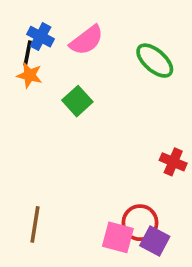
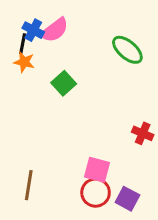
pink semicircle: (87, 40) -> (55, 30), moved
red circle: (140, 223) -> (96, 193), moved
pink square: (118, 237) -> (97, 170), moved

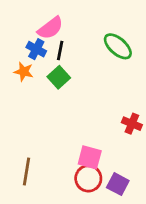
blue cross: (33, 30) -> (36, 49), moved
black line: (23, 44) -> (60, 51), moved
orange star: (24, 62) -> (24, 72), moved

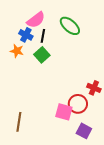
green ellipse: (118, 46) -> (70, 26), moved
red circle: (88, 178) -> (78, 104), moved

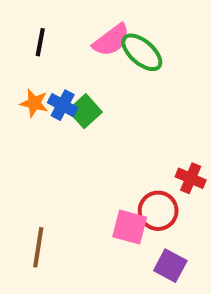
pink semicircle: (36, 20) -> (111, 40), moved
blue cross: (26, 35) -> (63, 105), moved
black line: (43, 36) -> (40, 42), moved

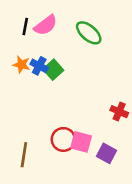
pink semicircle: (111, 40) -> (46, 25), moved
red circle: (158, 211) -> (63, 139), moved
purple square: (170, 266) -> (106, 153), moved

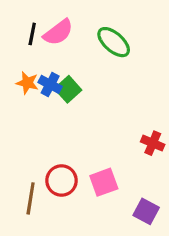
red circle: (63, 139) -> (62, 181), moved
pink square: (81, 142) -> (104, 182), turned -35
purple square: (106, 153) -> (146, 211), moved

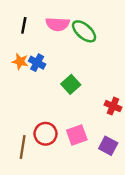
pink semicircle: (58, 32) -> (58, 24), moved, turned 40
green square: (68, 89) -> (71, 84), moved
purple square: (146, 211) -> (108, 146), moved

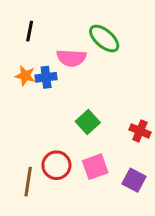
pink semicircle: (58, 24) -> (71, 58), moved
blue cross: (37, 63) -> (46, 77), turned -35
green square: (71, 84) -> (88, 122), moved

